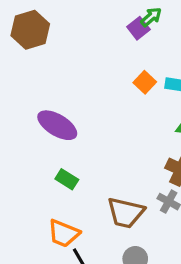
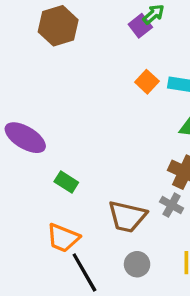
brown hexagon: (30, 30) -> (58, 26), moved
purple ellipse: (57, 125) -> (25, 138), moved

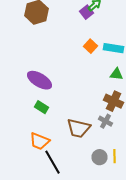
purple ellipse: (25, 138) -> (40, 80), moved
gray circle: (137, 264) -> (100, 157), moved

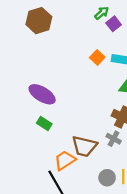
purple square: (86, 12) -> (114, 24), moved
orange trapezoid: (40, 141) -> (65, 160), moved, turned 125

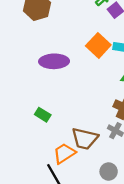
orange square: (97, 57) -> (98, 45), size x1.5
purple ellipse: (42, 94) -> (54, 61), moved, turned -32

